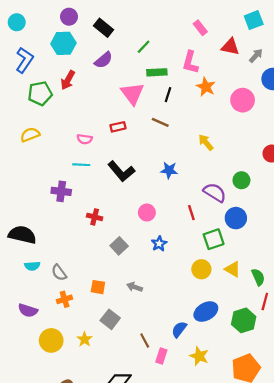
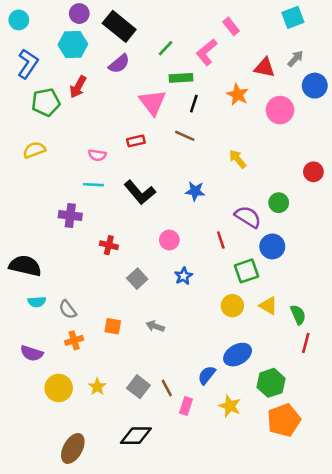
black rectangle: (103, 28) -> (119, 26), size x1.4
red triangle: (230, 47) -> (265, 68), moved
pink L-shape: (190, 62) -> (207, 52), moved, turned 35
gray square: (110, 319) -> (138, 387), moved
green hexagon: (244, 320) -> (271, 383), moved

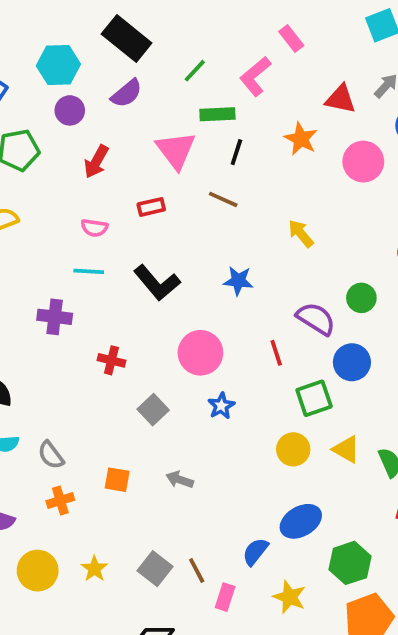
purple circle: (79, 14) -> (70, 110), moved
red arrow: (78, 87) -> (96, 162), moved
pink circle: (169, 240) -> (200, 353), size x1.5

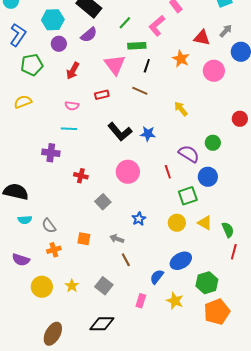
black L-shape: (157, 283) -> (120, 132), moved
blue star: (221, 406) -> (139, 219), moved
brown line: (197, 571) -> (126, 260), moved

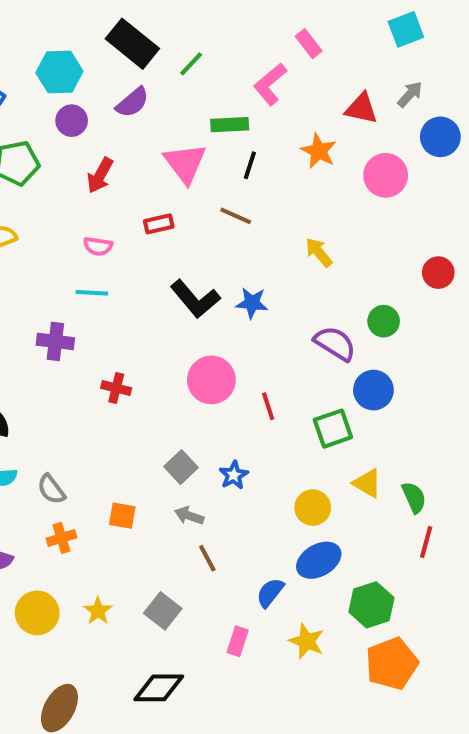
green line: (125, 23) -> (191, 64), moved
red line: (168, 172) -> (268, 406), moved
gray square: (103, 202) -> (181, 467), moved
yellow circle: (177, 223) -> (313, 508), moved

